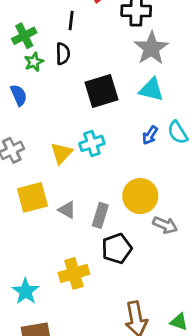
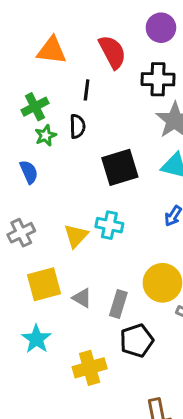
cyan cross: (92, 143) -> (109, 225), turned 30
cyan star: (26, 291) -> (36, 339), moved

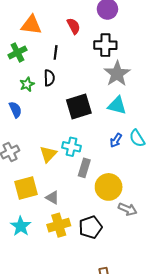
red semicircle: (112, 52) -> (74, 26), size x0.7
green cross: (35, 107) -> (17, 52), moved
gray rectangle: (118, 304) -> (84, 168), moved
yellow cross: (90, 368) -> (59, 225), moved

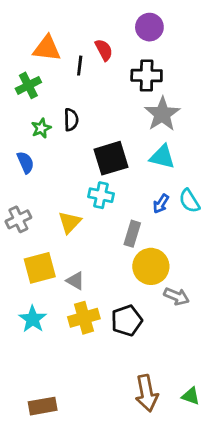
black line: (56, 52) -> (80, 66), moved
cyan cross: (71, 147) -> (101, 195), moved
gray rectangle: (84, 168) -> (132, 234), moved

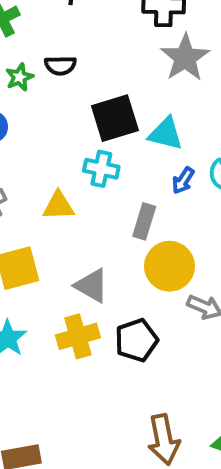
black semicircle: (71, 120) -> (60, 66), turned 90
cyan triangle: (162, 157) -> (166, 134), moved
yellow triangle: (70, 222) -> (58, 206), turned 45
gray triangle: (75, 281) -> (92, 286), moved, size x1.4

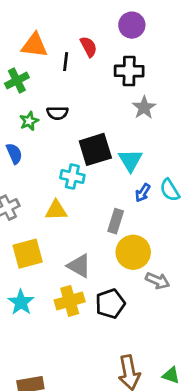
gray star: (185, 58) -> (144, 108), size x0.7
cyan triangle: (166, 134) -> (130, 160), turned 45
cyan cross: (101, 169) -> (72, 177), moved

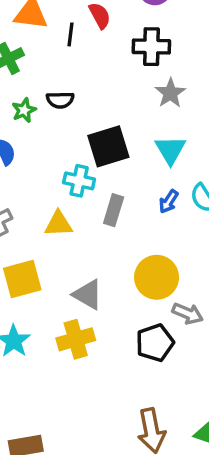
cyan triangle: (130, 160) -> (170, 150), moved
gray rectangle: (116, 221) -> (114, 210), moved
black pentagon: (110, 304) -> (155, 343), moved

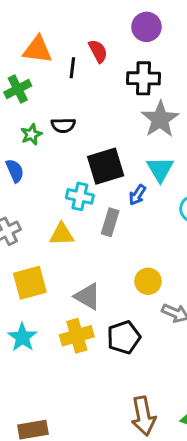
gray star: (170, 93) -> (160, 119), size x1.4
blue arrow: (169, 202) -> (137, 195), moved
yellow circle: (157, 277) -> (148, 281), size x0.7
black pentagon: (155, 343) -> (124, 337), moved

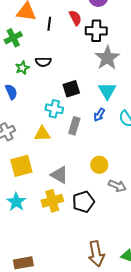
red semicircle: (98, 51) -> (75, 18), moved
black square: (106, 166) -> (71, 89), size x0.7
blue arrow: (137, 195) -> (99, 115), moved

